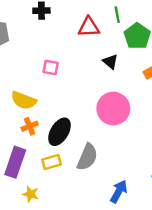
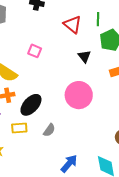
red triangle: (89, 27) -> (73, 24), turned 30
gray semicircle: (87, 157) -> (49, 130), size x0.6

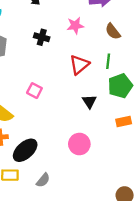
red triangle: (73, 24) -> (79, 65), turned 36
pink circle: (79, 95) -> (79, 144), size x0.7

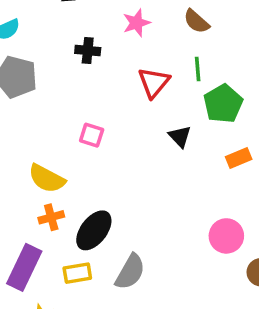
pink circle: (79, 144) -> (226, 236), moved
gray semicircle: (43, 180) -> (130, 272), size x1.5

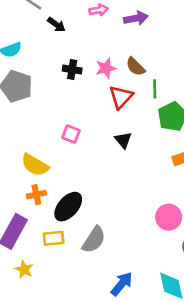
brown semicircle: (196, 21) -> (135, 67), moved
pink star: (136, 23) -> (106, 68), moved
black triangle: (180, 137) -> (123, 140), moved

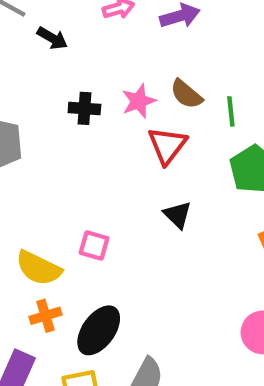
green line: (155, 89) -> (231, 111), moved
pink square: (71, 134) -> (94, 245), moved

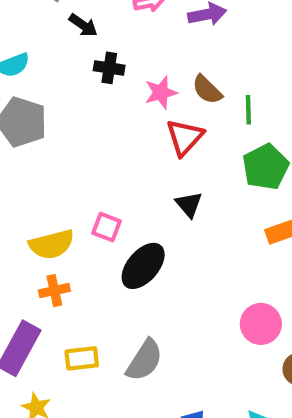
black cross: (84, 108) -> (109, 68), moved
yellow semicircle: (39, 268) -> (52, 244), turned -45
black ellipse: (99, 330) -> (143, 266), moved

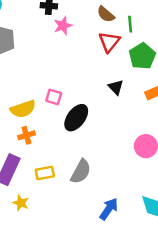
pink star: (161, 92) -> (63, 26), moved
red triangle: (185, 137) -> (109, 42), moved
black triangle: (189, 204) -> (116, 87), moved

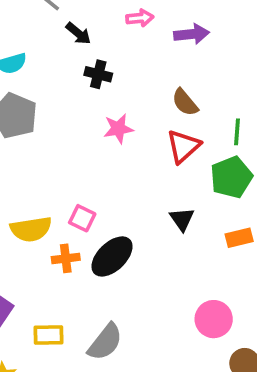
green line: (130, 24) -> (237, 132), moved
pink star: (63, 26) -> (118, 129), moved
orange cross: (26, 135) -> (66, 258), moved

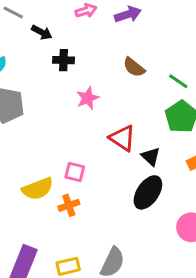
green line: (237, 132) -> (178, 81), turned -48
red triangle: (183, 146) -> (122, 138), moved, turned -32
black ellipse: (112, 256) -> (148, 192), moved

